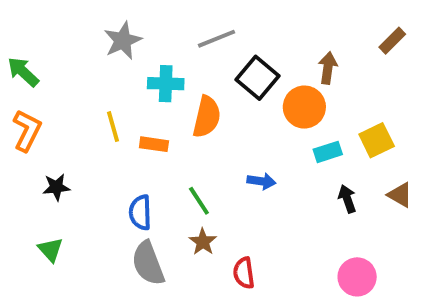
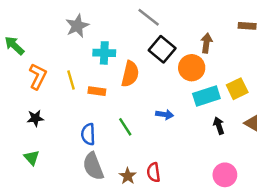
gray line: (216, 39) -> (149, 17), moved, turned 60
brown rectangle: (392, 41) -> (247, 26), turned 49
orange L-shape: (27, 130) -> (38, 76), moved
cyan rectangle: (328, 152) -> (206, 96), size x1.5
brown star: (203, 242) -> (128, 176), moved

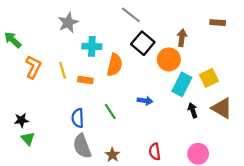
cyan rectangle: (206, 96) -> (182, 84), turned -45
black star: (35, 118) -> (21, 120), moved
brown triangle: (252, 123) -> (222, 108), size x1.5
red semicircle: (154, 172) -> (155, 152), moved

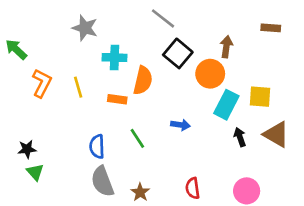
gray star: (68, 23) -> (85, 28), turned -30
yellow square: (209, 78) -> (260, 97), turned 30
orange rectangle: (85, 80) -> (117, 99), moved

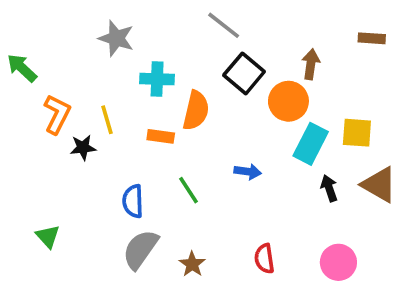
black star: (27, 149) -> (83, 148), moved
gray semicircle: (102, 181) -> (140, 249), turned 56

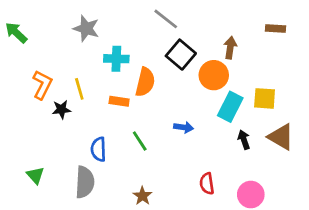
green arrow: (22, 68) -> (16, 33), moved
gray semicircle: (140, 249) -> (85, 182), moved, turned 148
red semicircle: (264, 259) -> (207, 184), moved

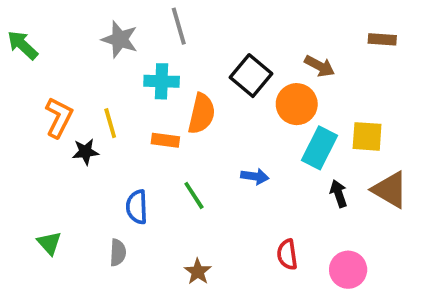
gray line: (166, 19) -> (179, 26), moved, turned 36
brown arrow: (230, 48) -> (320, 66), turned 110
gray semicircle: (85, 182) -> (118, 253), size x0.6

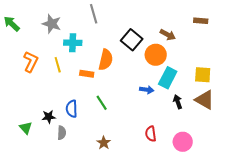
gray star: (120, 39) -> (52, 24), moved
cyan cross: (162, 81) -> (73, 43), moved
yellow square: (367, 136) -> (203, 75), moved
black star: (85, 152) -> (49, 117), moved
blue arrow: (255, 176) -> (147, 90), moved

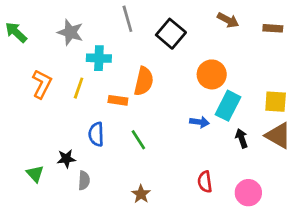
brown arrow: (168, 35) -> (228, 20), moved
black square: (132, 40) -> (171, 34), moved
yellow line: (58, 65) -> (79, 88), turned 35
blue semicircle: (72, 109) -> (96, 134), moved

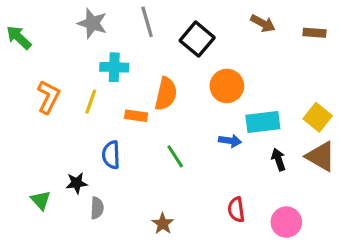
gray star: (70, 32) -> (92, 23), moved
orange circle: (212, 74) -> (227, 86), moved
yellow square: (276, 102) -> (318, 117), turned 35
cyan rectangle: (228, 106) -> (263, 122), turned 56
green line: (138, 140) -> (175, 156), moved

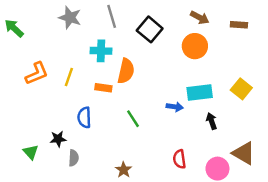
cyan cross: (114, 67) -> (101, 51), moved
orange circle: (227, 86) -> (195, 46), moved
orange L-shape: (48, 97) -> (37, 73), turned 40
brown triangle: (321, 156) -> (244, 153), moved

